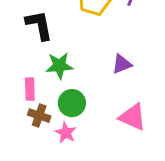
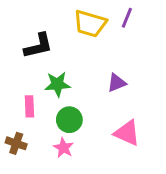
black L-shape: (39, 25) -> (38, 46), turned 88
brown cross: (39, 116) -> (16, 143), moved

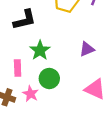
green star: (58, 84) -> (40, 50), turned -30
pink star: (63, 148) -> (31, 94), moved

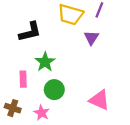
purple triangle: (87, 49) -> (91, 38), moved, turned -35
pink star: (31, 94) -> (42, 113), moved

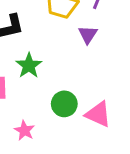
green circle: (54, 90) -> (64, 104), moved

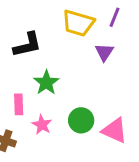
pink star: (24, 130) -> (42, 125), moved

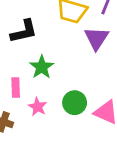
purple triangle: (104, 52) -> (97, 38), size x1.4

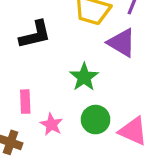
purple triangle: (97, 38) -> (122, 43), turned -32
green star: (42, 67) -> (84, 77), moved

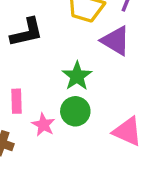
green circle: (96, 120) -> (75, 111), moved

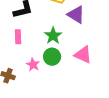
pink rectangle: (17, 101) -> (18, 37), moved
pink triangle: (127, 131) -> (83, 55), moved

